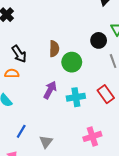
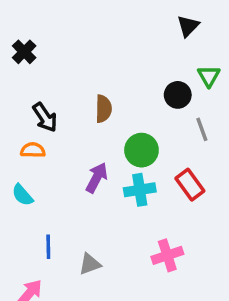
green circle: (72, 62) -> (141, 150), moved
blue line: (21, 131) -> (48, 247), turned -32
gray triangle: (46, 142) -> (90, 264), turned 32

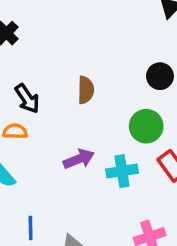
green circle: (141, 150) -> (146, 126), moved
purple arrow: (97, 178) -> (79, 159), turned 40

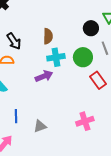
cyan cross: (122, 171) -> (56, 57), moved

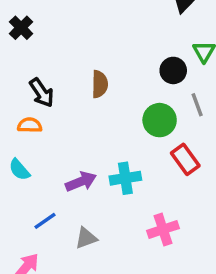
cyan cross: (56, 57) -> (125, 178), moved
purple arrow: (44, 76) -> (81, 182), moved
blue line: (16, 116) -> (45, 221), turned 56

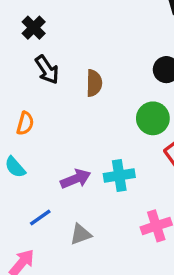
black cross: (21, 28) -> (34, 28), moved
black arrow: (42, 93) -> (47, 70), moved
orange semicircle: (30, 125) -> (25, 123), turned 105

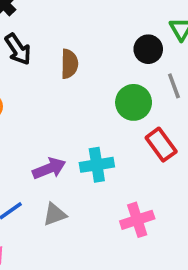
gray triangle: (81, 234) -> (55, 214), moved

